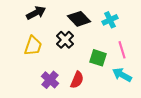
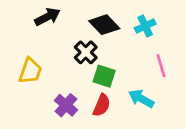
yellow trapezoid: (33, 46) -> (30, 71), moved
green square: (98, 58) -> (104, 76), moved
cyan arrow: (122, 75) -> (141, 99), moved

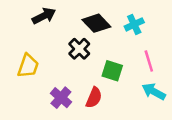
green square: (104, 76) -> (112, 71), moved
cyan arrow: (141, 99) -> (154, 92), moved

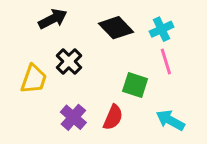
black cross: (79, 49) -> (69, 61), moved
pink line: (149, 61) -> (166, 61), moved
cyan arrow: (154, 92) -> (170, 120), moved

